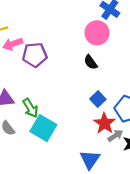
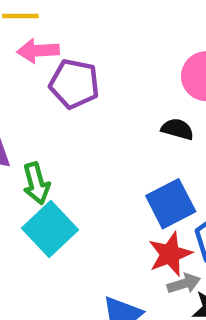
black semicircle: (91, 62) -> (177, 129), turned 126
blue square: (98, 99) -> (171, 204), size x1.5

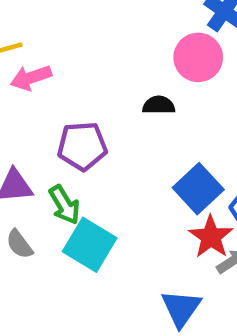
purple pentagon: (74, 84) -> (82, 146), moved
black semicircle: (177, 129) -> (159, 105), moved

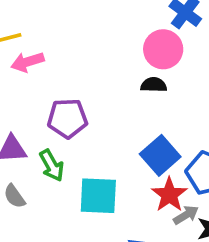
black semicircle: (159, 105) -> (154, 85), moved
cyan square: (90, 245) -> (98, 196), moved, turned -30

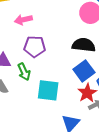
pink arrow: (27, 62) -> (23, 20), moved
black semicircle: (154, 85) -> (84, 45), moved, size x1.6

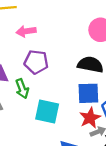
blue square: (84, 71) -> (88, 93), turned 30

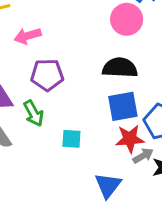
cyan square: (47, 112) -> (71, 139), size x0.6
red star: (90, 118) -> (130, 139), turned 30

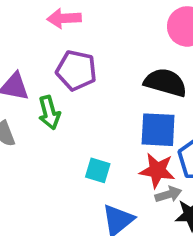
cyan square: (71, 139) -> (98, 170), moved

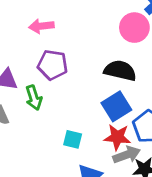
blue square: (158, 130) -> (116, 106), turned -32
gray arrow: (168, 194) -> (127, 155), size x1.4

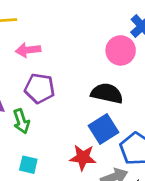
red star: (117, 137) -> (83, 157), moved
cyan square: (73, 139) -> (28, 165), moved

